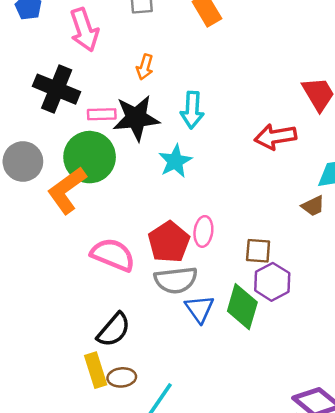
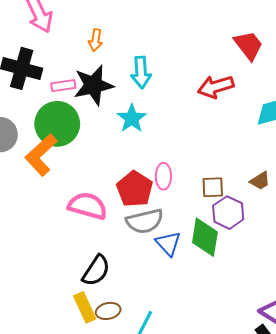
brown trapezoid: (313, 206) -> (260, 181), moved

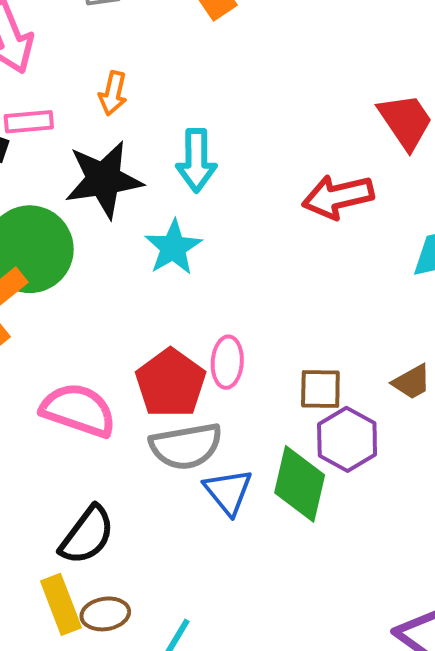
pink rectangle: (63, 86) -> (29, 122), moved

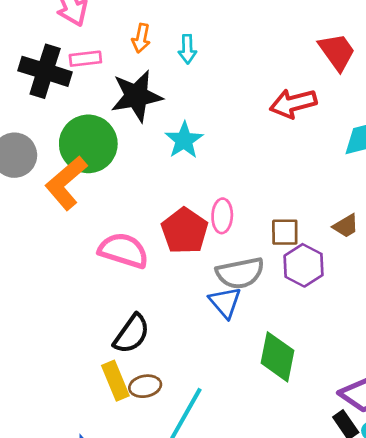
cyan arrow: (196, 160) -> (187, 49), moved, size x0.7
gray semicircle: (186, 446) -> (240, 273), moved
green diamond: (300, 484) -> (278, 357), moved

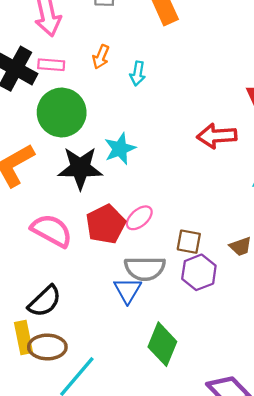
black star: (136, 96) -> (80, 168), moved
green circle: (88, 144) -> (62, 113), moved
pink ellipse: (222, 216) -> (139, 218), turned 36
brown ellipse: (145, 386) -> (47, 347), size x1.4

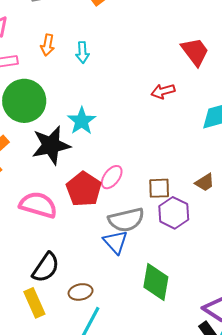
red arrow: (217, 136) -> (163, 91), size x0.7
brown ellipse: (47, 347) -> (81, 292), moved, size x0.7

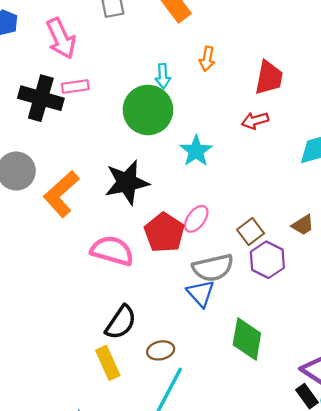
orange arrow: (48, 45) -> (207, 59), moved
red trapezoid: (195, 52) -> (269, 78), moved, turned 48
green circle: (24, 101) -> (148, 110), moved
cyan star: (82, 121) -> (196, 151), moved
brown square: (159, 188) -> (251, 232), turned -35

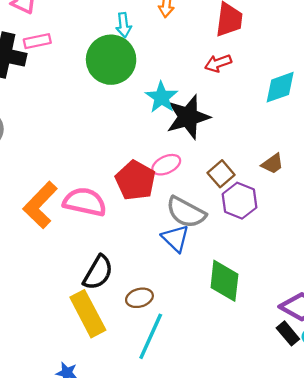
black star: (127, 182) -> (188, 117), moved
orange L-shape: (61, 194) -> (40, 205), moved
pink ellipse: (196, 219) -> (166, 165), turned 32
gray semicircle: (213, 268) -> (186, 212), turned 45
yellow rectangle: (108, 363) -> (88, 314), size x1.4

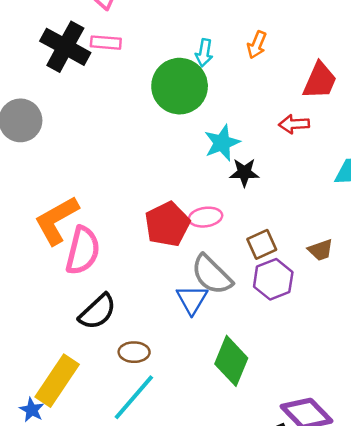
black star: (188, 117) -> (244, 173), size x0.6
pink semicircle: (85, 202) -> (83, 250), moved, turned 75
yellow rectangle: (88, 314) -> (57, 381), moved, turned 45

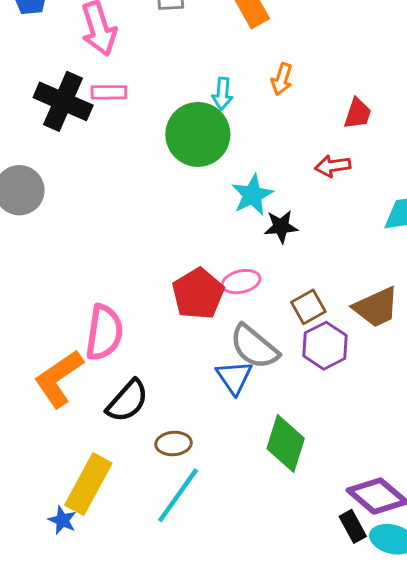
red trapezoid: (320, 81) -> (358, 114), size x0.7
orange L-shape: (57, 220) -> (59, 379), moved
brown trapezoid: (321, 250) -> (376, 307), size x1.6

